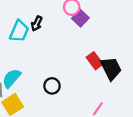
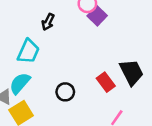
cyan trapezoid: (19, 31) -> (28, 51), moved
red rectangle: (95, 61) -> (106, 82), moved

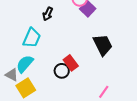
black trapezoid: (132, 72) -> (103, 45), moved
red rectangle: (106, 82) -> (71, 63), moved

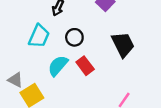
cyan semicircle: (25, 64) -> (58, 66), moved
black circle: (62, 71) -> (74, 37), moved

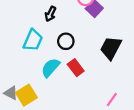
black trapezoid: (123, 44) -> (111, 48), turned -125
gray triangle: (15, 80) -> (11, 93), moved

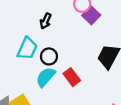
black circle: (66, 41) -> (49, 56), moved

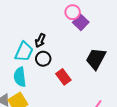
black arrow: (46, 21) -> (40, 40), moved
cyan semicircle: (46, 77) -> (20, 77), moved, turned -48

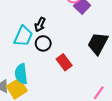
cyan semicircle: (20, 77) -> (21, 74), moved

